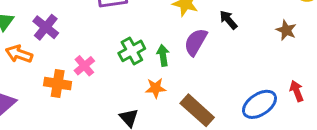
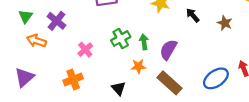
brown star: (286, 30) -> (225, 23), moved
purple semicircle: (196, 42) -> (168, 50), moved
orange cross: (58, 84) -> (73, 80), moved, turned -30

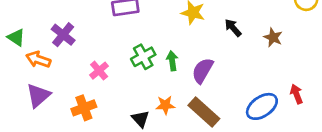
green triangle: (25, 16) -> (16, 37), moved, turned -32
orange star: (138, 66) -> (165, 105), moved
purple triangle: (24, 77) -> (38, 95), moved

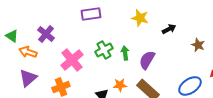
black arrow: (233, 28) -> (169, 29), turned 104
brown star: (273, 37) -> (198, 45), moved
pink cross: (99, 71) -> (72, 60), size x1.6

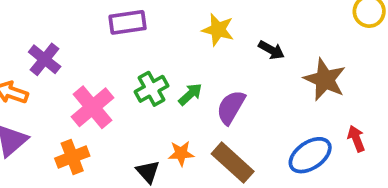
black arrow: (169, 29) -> (271, 50), turned 56
brown star: (198, 45) -> (325, 80), size x1.6
green arrow: (125, 53) -> (190, 94), turned 56

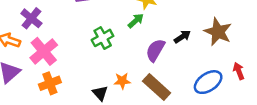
black arrow: (271, 50) -> (182, 37), moved, turned -63
green arrow: (190, 94) -> (136, 21), moved
pink cross: (92, 107) -> (44, 51), moved

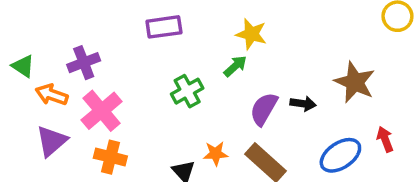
purple cross: (31, 18) -> (84, 63), turned 30
black arrow: (182, 37) -> (303, 104), moved, turned 42
orange cross: (50, 83) -> (110, 157), turned 35

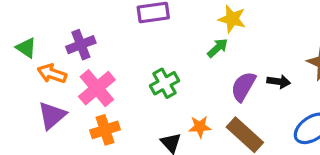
green cross: (187, 91) -> (165, 83), moved
orange cross: (110, 157) -> (105, 130), turned -32

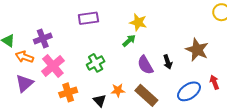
black arrow: (279, 82) -> (168, 62), turned 64
purple semicircle: (243, 86) -> (145, 65), turned -60
orange cross: (105, 130) -> (68, 92), moved

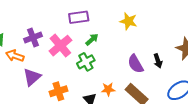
green arrow: (129, 41) -> (92, 39), moved
pink cross: (53, 66) -> (60, 46), moved
purple triangle: (24, 83) -> (32, 77), moved

